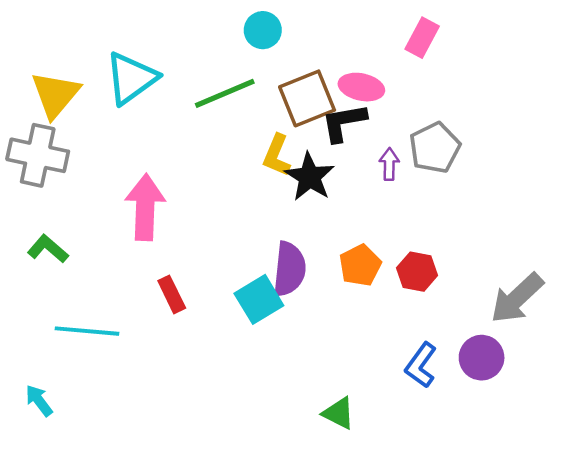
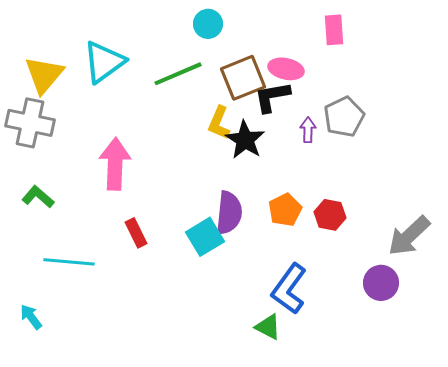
pink rectangle: (422, 38) -> (334, 30), turned -32
blue L-shape: (421, 365) -> (289, 289), moved, size x1.4

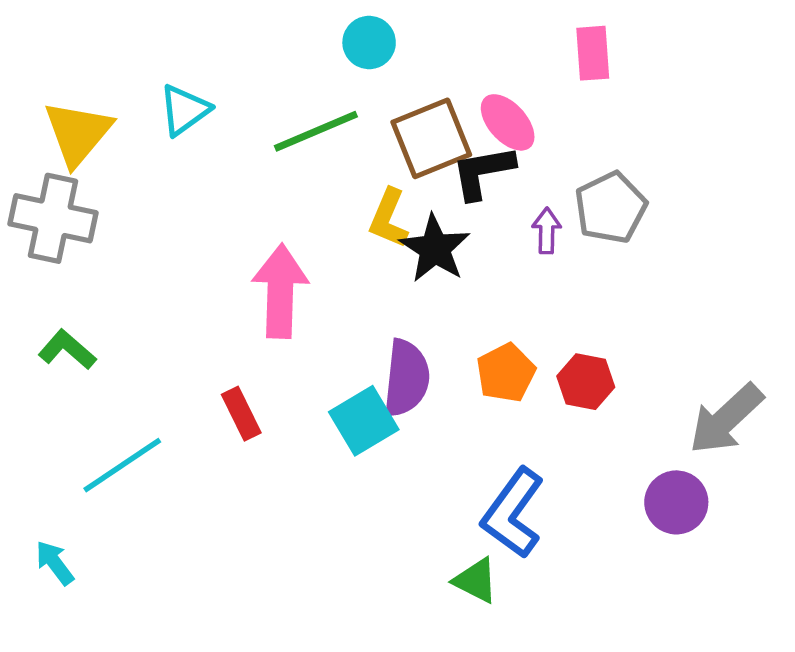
cyan triangle: (104, 62) -> (184, 110), size x0.7
pink ellipse: (286, 69) -> (508, 122), turned 36
pink arrow: (115, 164) -> (280, 291), moved
cyan line: (69, 262) -> (122, 465), turned -39

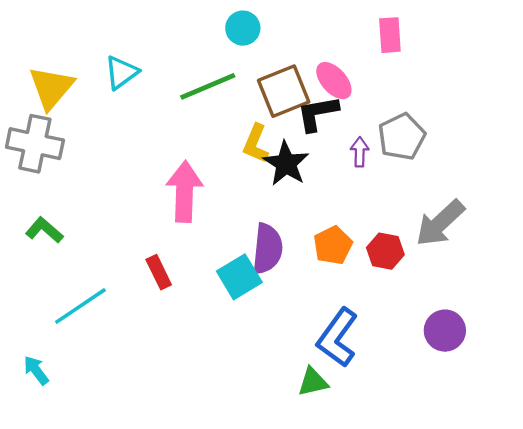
gray arrow: (726, 419) -> (440, 223), moved
green triangle: (476, 581) -> (313, 382), turned -40

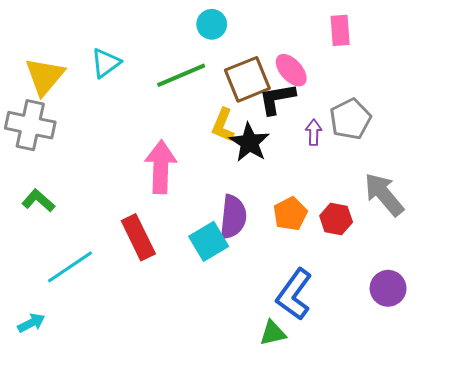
gray arrow: (440, 223) -> (384, 194), turned 93
red rectangle: (159, 272) -> (138, 237), size x1.5
cyan arrow: (36, 370) -> (31, 323), turned 100

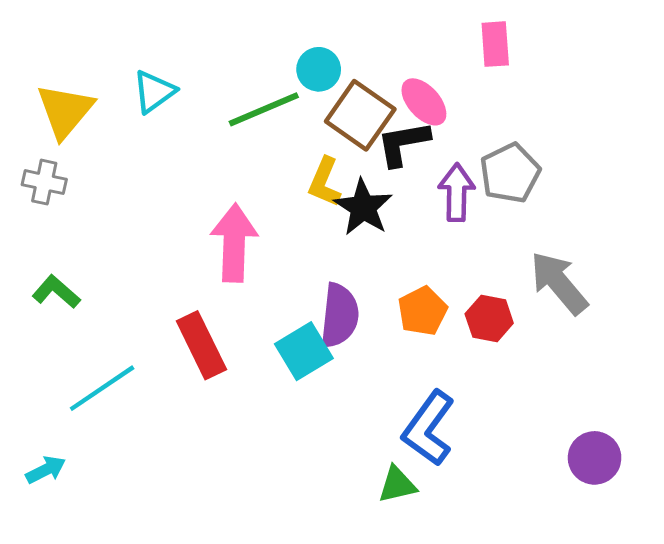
cyan circle: (212, 24) -> (319, 69), moved
brown square: (247, 79) -> (360, 115), turned -33
gray cross: (30, 125) -> (44, 182), size x0.6
purple arrow: (314, 132) -> (457, 192), size x1.5
purple circle: (388, 288) -> (595, 458), moved

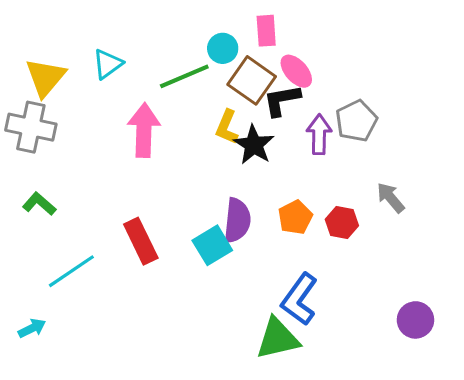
pink rectangle: (495, 44) -> (266, 31), moved
gray cross: (44, 182) -> (31, 127), size x1.6
pink arrow: (234, 243) -> (144, 130), moved
gray arrow: (559, 283) -> (391, 198), size x0.7
green triangle: (397, 485) -> (278, 339), size x1.6

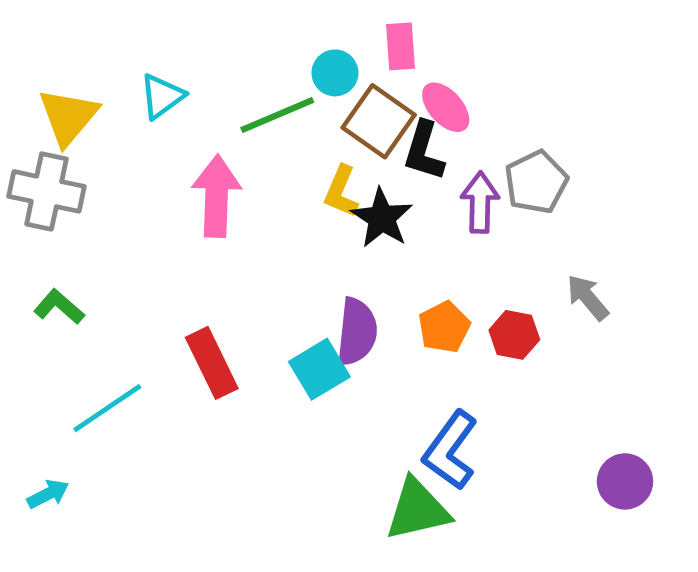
black L-shape: (282, 100) -> (424, 151), turned -63

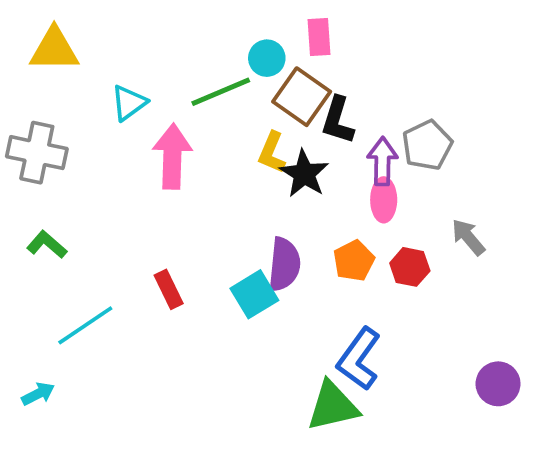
cyan triangle: (162, 96) -> (129, 103), moved
pink ellipse: (446, 107) -> (384, 200), moved, turned 42
yellow triangle: (68, 117) -> (54, 49), moved, turned 50
red rectangle: (212, 363) -> (169, 289), size x0.7

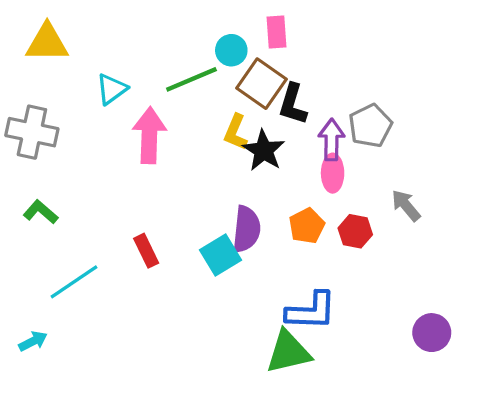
blue L-shape: (359, 359) -> (311, 311), turned -124

